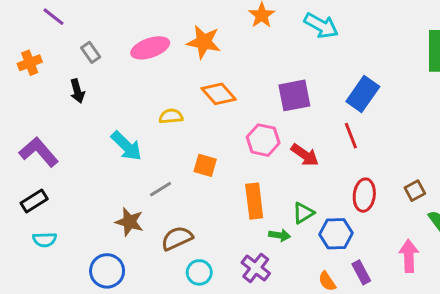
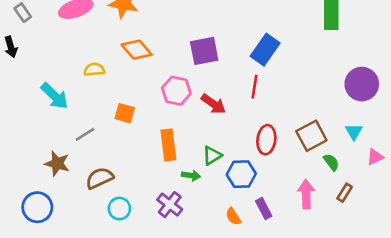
red line: (351, 136) -> (254, 87), turned 30
brown square: (415, 191) -> (311, 136), size x1.6

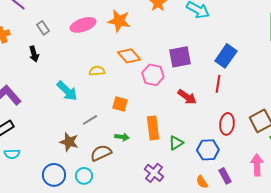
pink hexagon: (176, 91) -> (153, 75), moved
green triangle: (212, 156) -> (176, 143), moved
green arrow: (191, 175) -> (122, 137), moved
cyan circle: (119, 209) -> (84, 176), moved

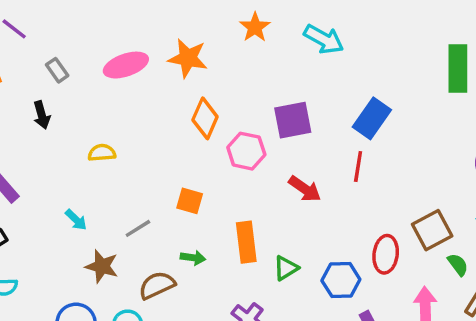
orange diamond: (129, 56) -> (205, 118), turned 65
yellow semicircle: (97, 71) -> (102, 153), moved
cyan arrow: (67, 91) -> (76, 220), moved, size x0.6
red ellipse: (227, 124) -> (386, 254), moved

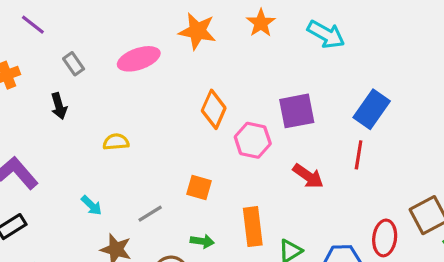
orange star: (188, 58) -> (197, 31), moved

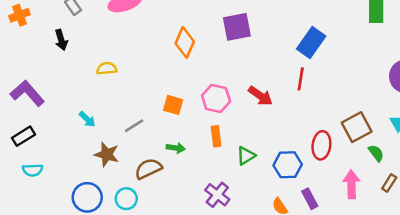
purple square: (297, 111) -> (237, 27), moved
pink hexagon: (253, 140) -> (216, 98), moved
orange rectangle: (253, 227) -> (216, 136), size x0.7

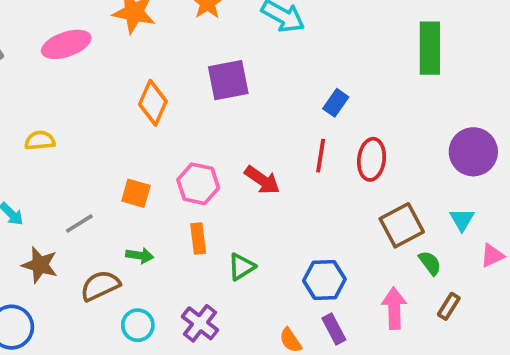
blue rectangle: (311, 42) -> (336, 103), size x0.6
red ellipse: (321, 145) -> (372, 159), moved
blue hexagon: (288, 165) -> (324, 280), moved
cyan circle: (126, 199) -> (138, 325), moved

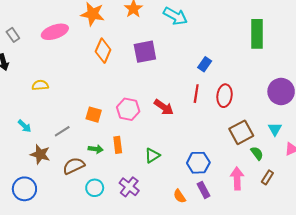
orange diamond: (153, 103) -> (103, 51), moved
orange rectangle: (198, 238) -> (118, 145), moved

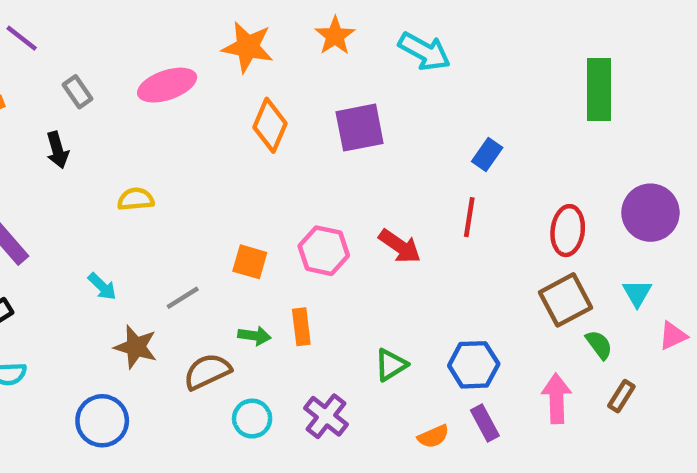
red ellipse: (225, 96) -> (568, 231), moved
green triangle: (152, 155) -> (391, 365), moved
orange semicircle: (179, 196) -> (433, 436), turned -80

